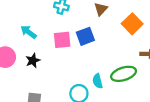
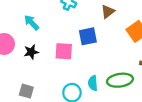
pink square: (62, 40) -> (64, 51), moved

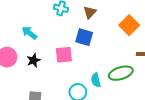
brown triangle: (108, 12) -> (90, 12), moved
blue square: (88, 36) -> (84, 37), turned 36

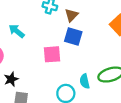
brown triangle: (90, 12) -> (72, 15), moved
black star: (34, 60) -> (11, 79), moved

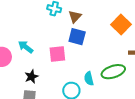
cyan arrow: (17, 31) -> (26, 47), moved
black star: (11, 79) -> (31, 77), moved

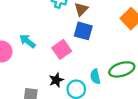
pink square: (57, 54) -> (62, 49), turned -30
black star: (31, 77) -> (56, 80), moved

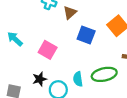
blue square: (83, 31) -> (86, 35), moved
pink square: (62, 49) -> (48, 50), turned -30

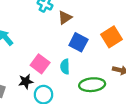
pink square: (48, 50) -> (40, 64), moved
cyan semicircle: (78, 79) -> (65, 67), moved

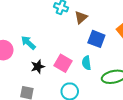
black star: (26, 81) -> (38, 67), moved

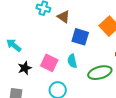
brown triangle: (81, 17) -> (64, 17), turned -40

